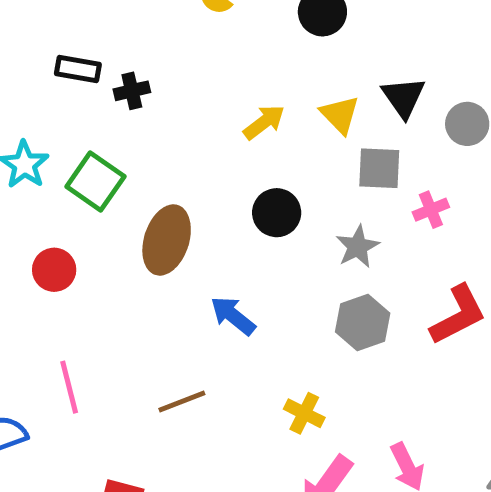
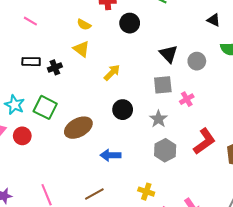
yellow triangle: (340, 115) -> (81, 49), moved
brown ellipse: (167, 240) -> (78, 128), turned 52
red circle: (54, 270) -> (22, 136), moved
blue arrow: (233, 316) -> (111, 155), turned -30

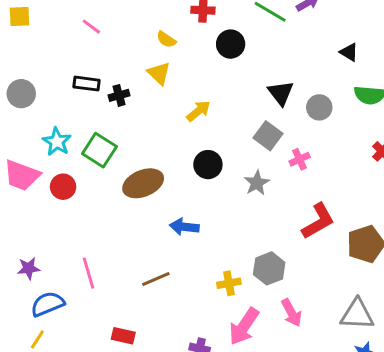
gray square: (163, 85) -> (268, 136), turned 36
gray hexagon: (165, 150) -> (269, 268), moved
yellow cross: (146, 192) -> (229, 283), turned -35

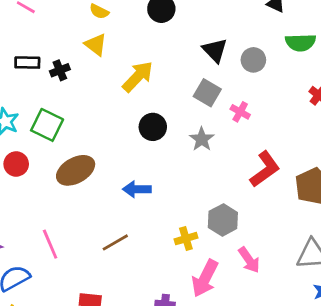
yellow arrow: (198, 111) -> (138, 77), size x1.4
pink cross: (300, 159) -> (240, 112), turned -30
brown ellipse: (143, 183) -> (76, 170), moved

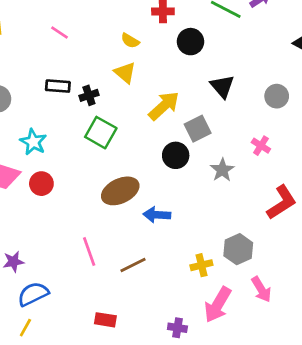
black triangle: (215, 50) -> (222, 86), moved
gray square: (207, 93) -> (198, 129), moved, turned 30
green square: (47, 125) -> (101, 133), moved
brown ellipse: (76, 170) -> (120, 191), moved
pink line: (50, 244) -> (89, 252), moved

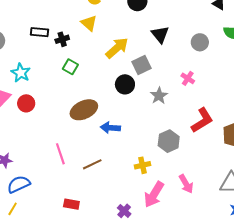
green square: (101, 133) -> (70, 67), size x0.7
gray hexagon: (238, 249) -> (169, 141), moved
purple cross: (177, 328) -> (124, 211), turned 32

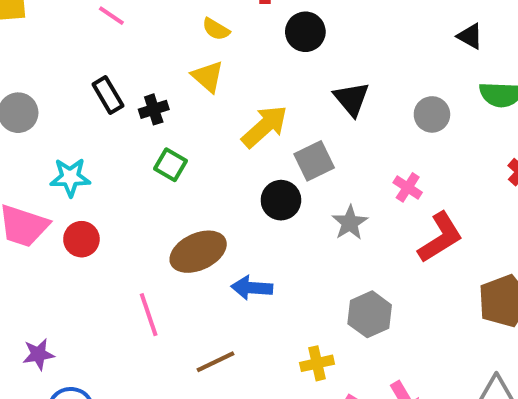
black rectangle: (40, 32) -> (108, 95), turned 54
cyan star: (21, 73) -> (70, 177), turned -30
red L-shape: (202, 120) -> (440, 237), moved
pink line: (60, 154) -> (149, 315), moved

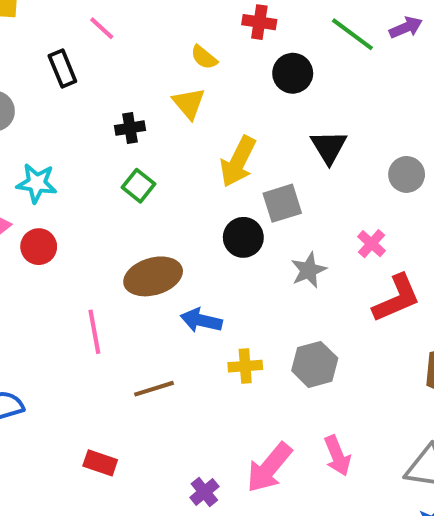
black rectangle: (108, 95) -> (62, 69), moved
yellow arrow: (265, 126) -> (238, 162), turned 150
yellow cross: (317, 363) -> (245, 366), moved

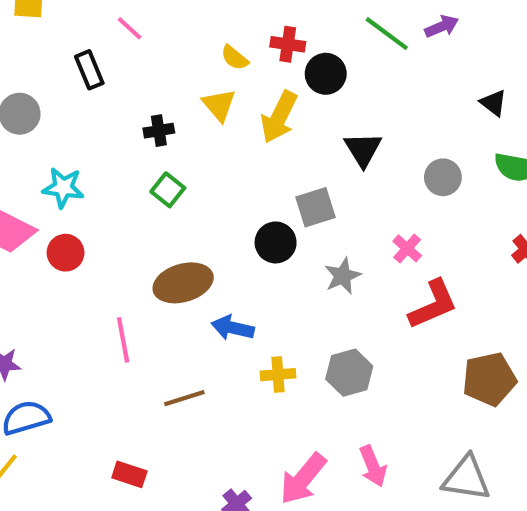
red cross: (259, 22) -> (288, 44), moved
yellow arrow: (238, 162) -> (279, 117), moved

